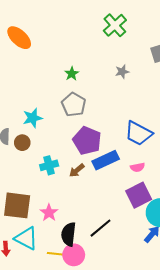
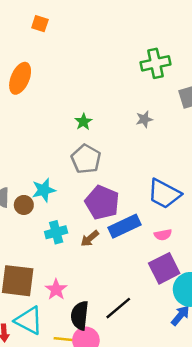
green cross: (115, 25) -> (155, 63), moved, turned 30
orange ellipse: (19, 38) -> (20, 78), turned 70
cyan star: (33, 118) -> (44, 190), moved

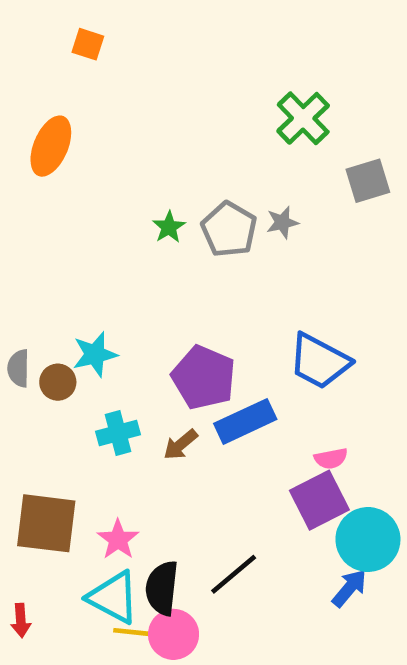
green cross: (155, 63) -> (303, 118), turned -32
gray pentagon: (86, 159) -> (229, 229), moved
pink semicircle: (163, 235) -> (331, 458), moved
cyan triangle: (29, 320) -> (113, 597), moved

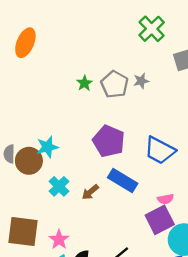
purple pentagon: (204, 377) -> (109, 141), moved
brown circle: (58, 382) -> (29, 161), size x1.5
blue rectangle: (245, 421) -> (123, 181), turned 56
cyan cross: (118, 433) -> (59, 186), turned -30

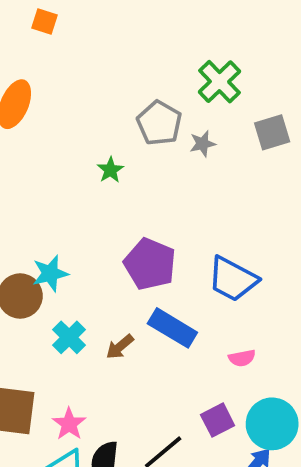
gray star: (141, 81) -> (203, 144), moved
gray pentagon: (115, 84) -> (159, 123), moved
purple square: (160, 220) -> (218, 420), moved, size x0.7

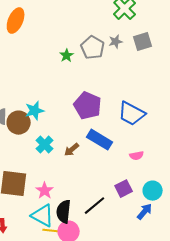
gray pentagon: (159, 123) -> (93, 48), moved
gray square: (272, 132) -> (143, 42), moved
cyan circle: (272, 424) -> (153, 191), size x0.7

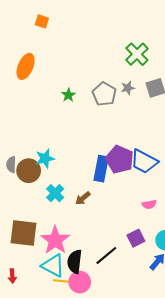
green star: (67, 56) -> (68, 95), moved
purple pentagon: (88, 106) -> (120, 159), moved
blue rectangle: (100, 140) -> (101, 169), moved, turned 70
pink star: (45, 191) -> (55, 240), size x1.6

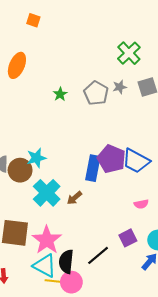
cyan cross: (55, 193) -> (47, 193), size x1.5

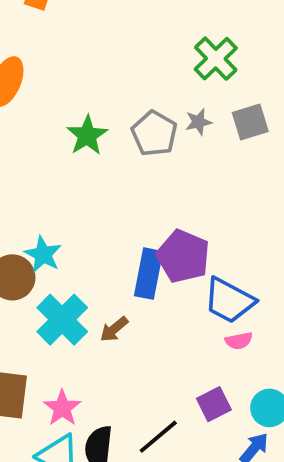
green star: (60, 94) -> (87, 135), size x1.5
cyan star: (36, 158) -> (43, 254), turned -30
blue trapezoid: (136, 161) -> (229, 300), moved
pink star: (47, 240) -> (62, 408), size x0.7

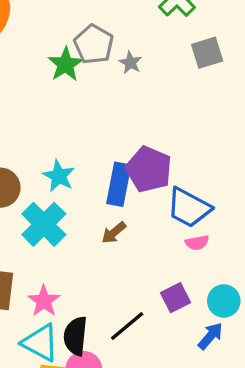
gray star: (198, 122) -> (130, 63), moved, turned -30
gray pentagon: (154, 133) -> (94, 44), moved
cyan star: (43, 254) -> (59, 176), moved
brown arrow: (114, 329) -> (114, 233), moved

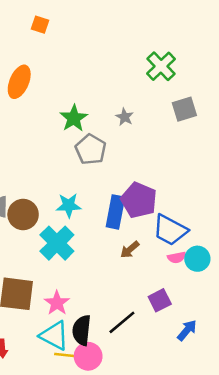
gray pentagon: (94, 44) -> (91, 149), moved
cyan star: (59, 176) -> (69, 205), turned -30
brown arrow: (114, 233) -> (130, 250), moved
cyan circle: (224, 301) -> (197, 259), moved

